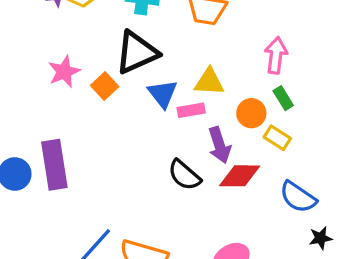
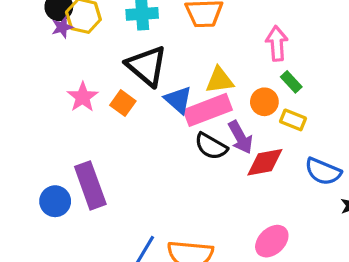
black triangle: (137, 52) -> (147, 66), turned -45
pink rectangle: (191, 110) -> (208, 110), size x1.8
black semicircle: (184, 175) -> (211, 146), moved

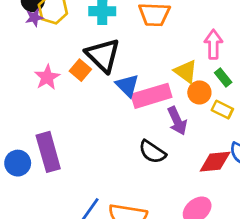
yellow triangle: (220, 80) -> (186, 71), moved, turned 40
orange square: (123, 103) -> (80, 70), moved
black semicircle: (211, 146) -> (152, 152), moved
red diamond: (265, 162) -> (215, 162), moved

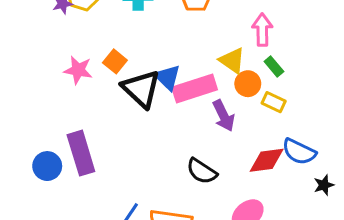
black triangle: (103, 55) -> (141, 89), moved
pink star: (47, 77) -> (78, 70), turned -30
black semicircle: (152, 152) -> (202, 171), moved

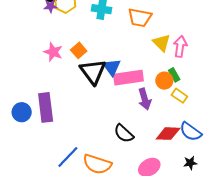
yellow triangle: (232, 60) -> (162, 43), moved
green rectangle: (274, 66) -> (174, 75), moved
black star: (324, 185) -> (190, 163), moved

